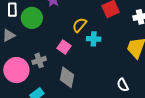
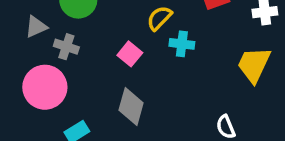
gray cross: (39, 60) -> (66, 47), moved, turned 32

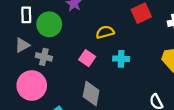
yellow semicircle: (159, 18) -> (105, 32), turned 36
cyan cross: (182, 44) -> (121, 59), moved

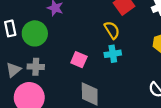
yellow semicircle: (105, 32) -> (112, 30), moved, turned 84
gray triangle: (22, 45) -> (14, 70), moved

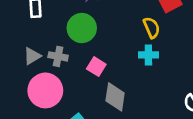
green circle: (35, 33) -> (82, 28), moved
pink square: (79, 60) -> (96, 67), moved

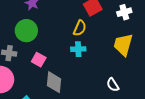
yellow semicircle: (152, 28) -> (80, 28), turned 49

